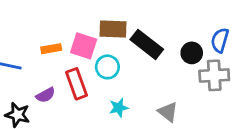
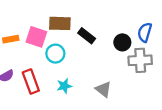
black rectangle: (147, 44) -> (87, 36), size x0.7
red rectangle: (77, 84) -> (31, 81), moved

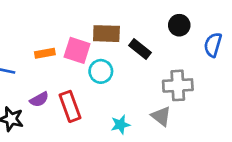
black circle: (122, 42) -> (179, 25), moved
gray cross: (140, 60) -> (178, 85), moved
cyan star: (64, 86) -> (120, 125), moved

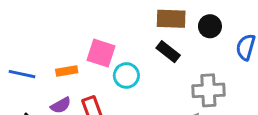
brown rectangle: (106, 34) -> (171, 19), moved
orange rectangle: (45, 53) -> (67, 71), moved

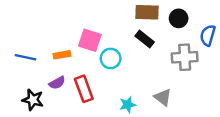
gray cross: (208, 90) -> (185, 57), moved

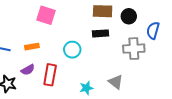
black rectangle: (145, 39) -> (101, 33), turned -42
pink square: (90, 40) -> (46, 15), moved
red rectangle: (84, 89) -> (50, 75), turned 30

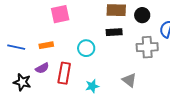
pink square: (46, 15) -> (60, 14), turned -30
cyan star: (86, 88) -> (92, 86), moved

